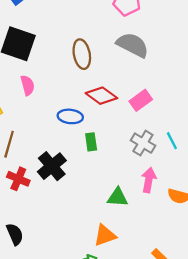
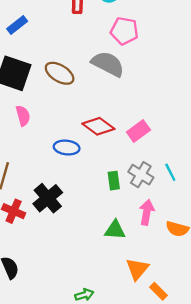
gray semicircle: (133, 45) -> (108, 64), moved
brown ellipse: (82, 54) -> (60, 73), moved, turned -48
green rectangle: (91, 142) -> (114, 181), moved
orange triangle: (105, 235) -> (137, 269), moved, turned -30

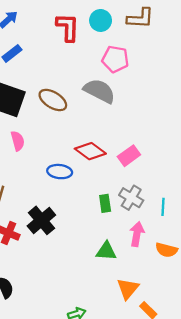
cyan line: (170, 172) -> (163, 207), moved, turned 30

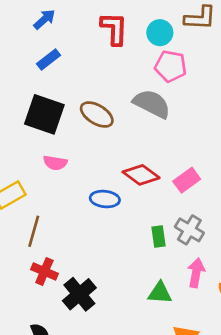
cyan circle: (101, 20) -> (160, 33), moved
pink semicircle: (18, 141) -> (55, 163), turned 114
black cross: (41, 220) -> (79, 294), moved

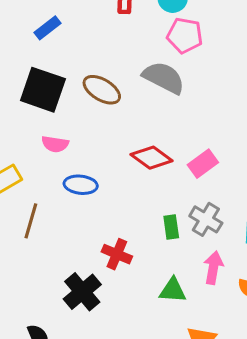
blue ellipse: (105, 199) -> (81, 185), moved
red cross: (44, 271) -> (117, 254), moved

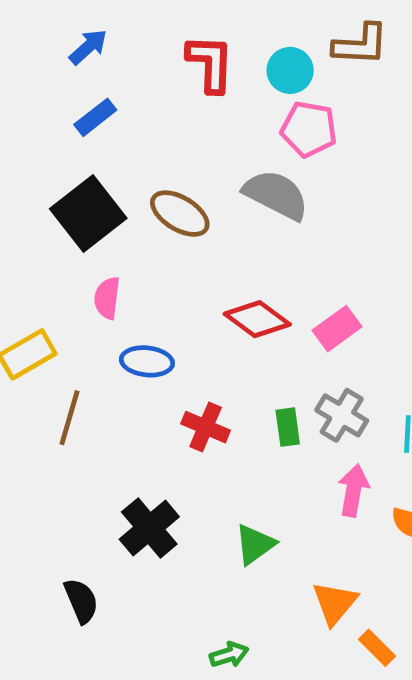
black square: (43, 90) -> (88, 214), turned 33
pink semicircle: (55, 144) -> (107, 298), turned 88
red cross: (117, 254) -> (206, 427), moved
green triangle: (173, 290) -> (255, 544), moved, turned -40

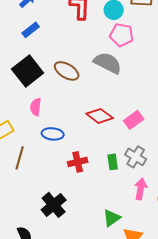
red cross: (206, 427) -> (78, 162), turned -36
green triangle: (255, 544) -> (112, 218), moved

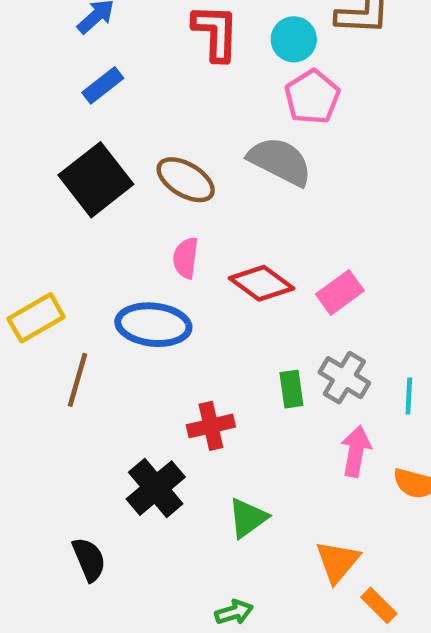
pink pentagon: (122, 35) -> (312, 97), turned 30
pink semicircle: (36, 107) -> (186, 258), moved
blue ellipse: (53, 134) -> (153, 325), size x1.4
red cross: (78, 162) -> (211, 426), moved
green triangle: (112, 218) -> (248, 518), moved

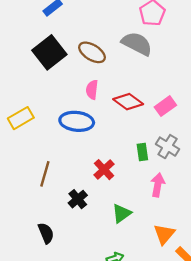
brown line: (77, 380) -> (45, 174), moved
red cross: (211, 426) -> (104, 170), turned -30
pink arrow: (356, 451) -> (158, 185), moved
black cross: (156, 488) -> (78, 199), size x0.7

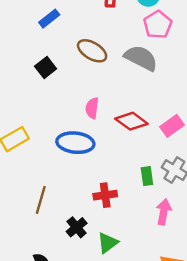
black square: (49, 52) -> (46, 68), size x0.6
brown ellipse: (92, 52) -> (92, 51), moved
red cross: (104, 170) -> (105, 195), turned 35
green triangle: (122, 213) -> (108, 243), moved

